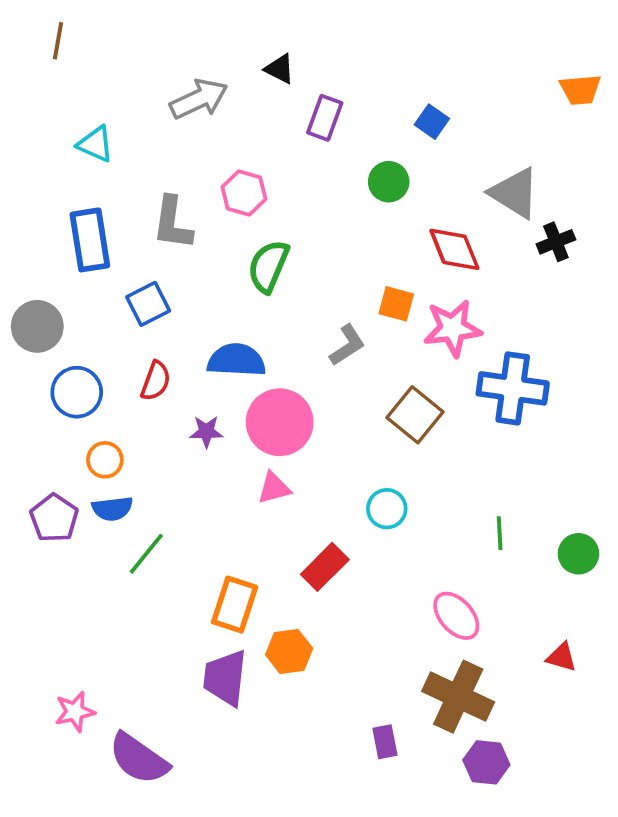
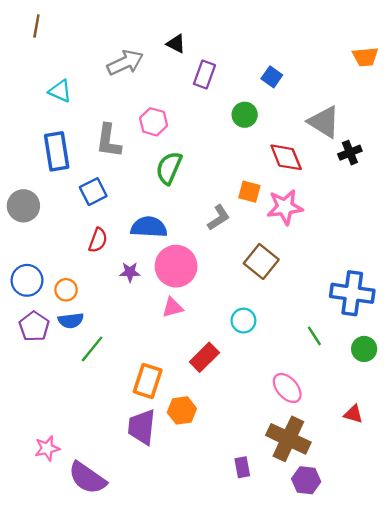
blue cross: (513, 388) -> (352, 293), moved
blue circle: (77, 392) -> (27, 280), moved
green line: (500, 533) -> (314, 336), turned -30

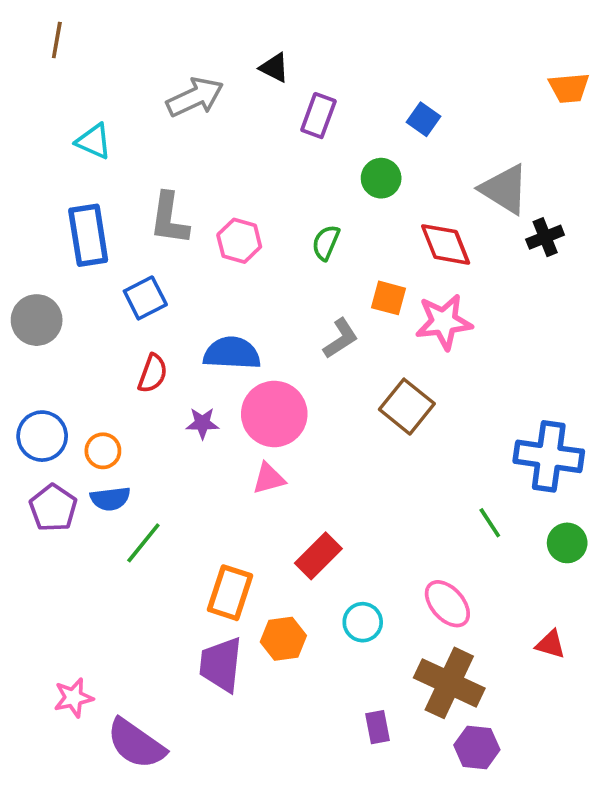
pink hexagon: (154, 122) -> (239, 241), moved
green semicircle: (169, 168) -> (326, 243), moved, size x0.7
cyan circle: (243, 321) -> (363, 622), moved

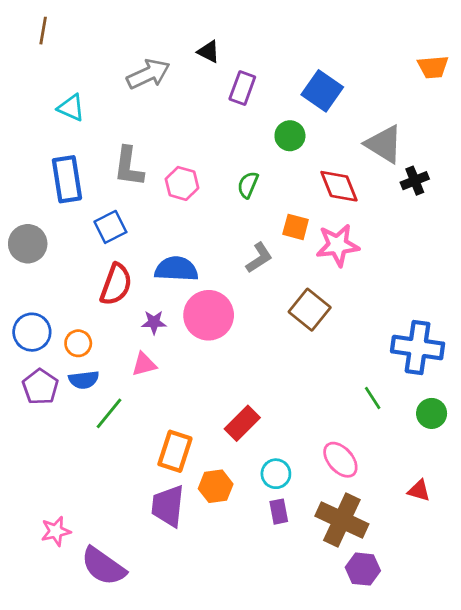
blue square: (423, 119) -> (322, 91), size x1.6
red semicircle: (153, 373) -> (116, 284), size x1.4
pink triangle: (269, 478) -> (144, 364), moved
purple rectangle: (377, 727) -> (279, 512), moved

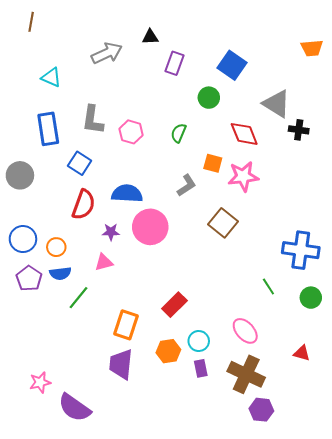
black triangle: (209, 52) -> (150, 37), turned -30
black cross: (415, 181) -> (299, 130), turned 30
blue square: (110, 227) -> (80, 163), turned -30
orange hexagon: (216, 486) -> (168, 351), moved

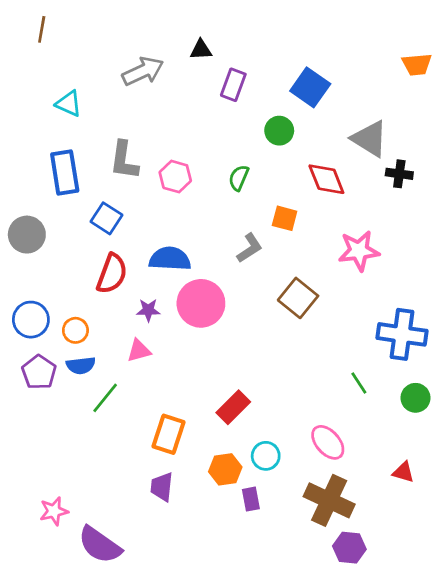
pink star: (243, 176) -> (359, 251), moved
purple trapezoid: (121, 364) -> (162, 487), size x0.7
purple rectangle: (201, 368) -> (251, 499), moved

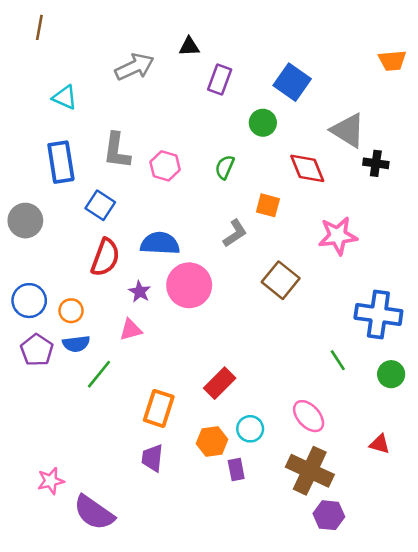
purple star: (148, 310) -> (140, 292), turned 30

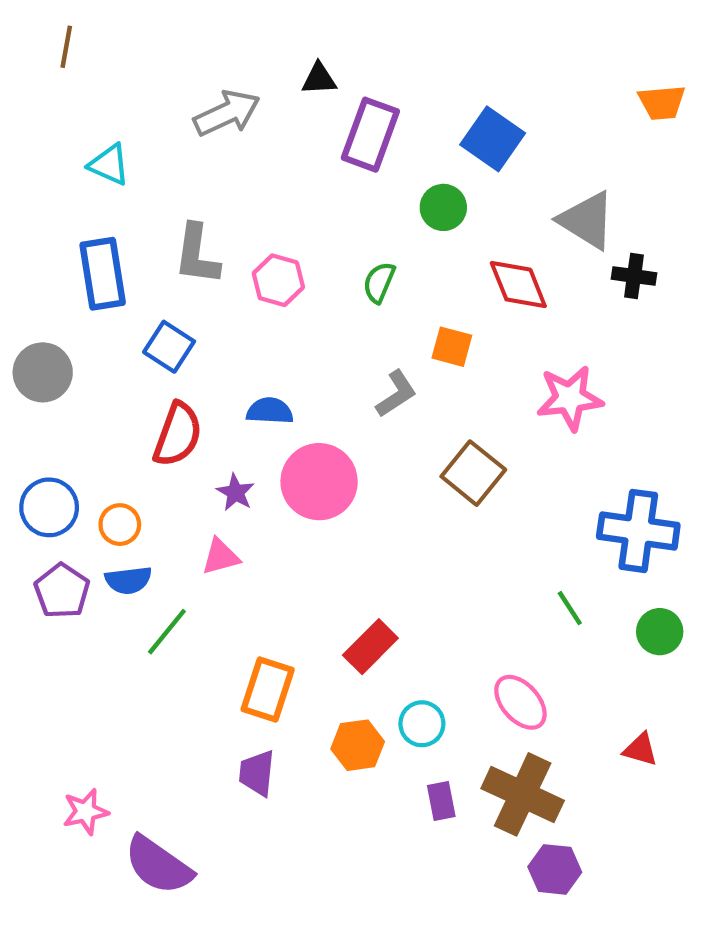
purple rectangle: (220, 80) -> (370, 135), size x1.4
blue semicircle: (160, 243) -> (270, 411), size x0.7
purple rectangle: (236, 469) -> (441, 801), moved

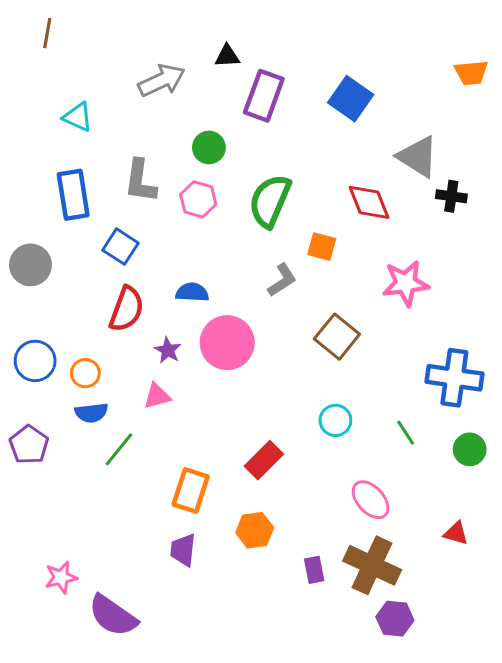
green circle: (443, 207) -> (209, 147), moved
green semicircle: (379, 282) -> (270, 201), size x1.8
purple pentagon: (62, 591) -> (29, 445), moved
cyan circle: (422, 724) -> (335, 420), moved

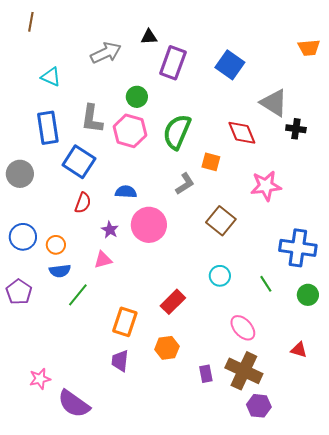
pink hexagon: (198, 199) -> (130, 131), size x1.4
blue square: (120, 247) -> (79, 162), size x1.4
red semicircle: (127, 309) -> (83, 203), size x0.7

